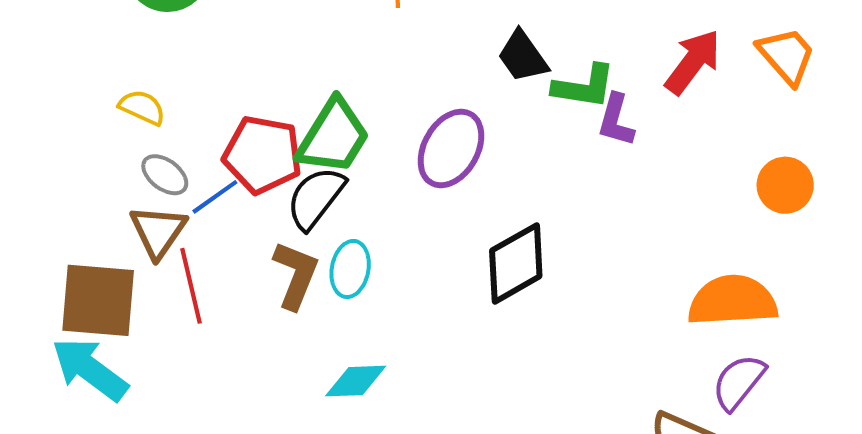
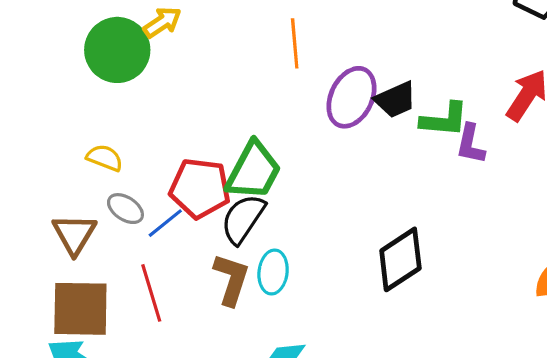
black trapezoid: (523, 56) -> (395, 100), turned -75
purple ellipse: (451, 148) -> (351, 97), moved
brown triangle: (158, 231) -> (74, 234), moved

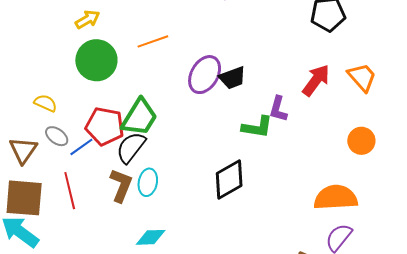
orange line: (295, 43) -> (153, 41), moved, turned 72
green circle: (117, 50) -> (96, 60), moved
green L-shape: (444, 120) -> (257, 127), moved

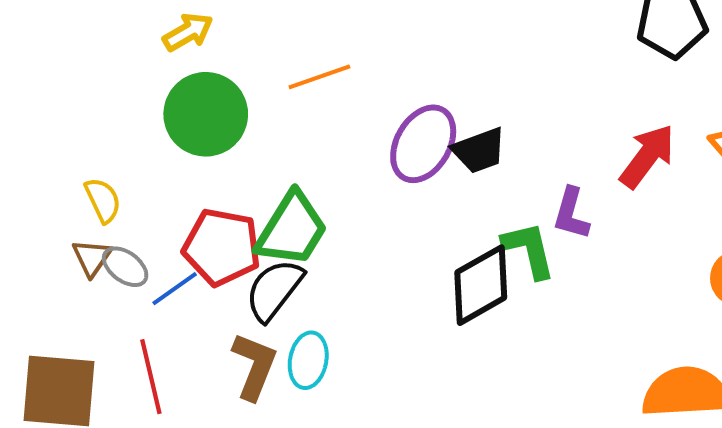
yellow semicircle: (45, 103) -> (103, 200), turned 40
green L-shape: (257, 127) -> (529, 250), turned -112
brown triangle: (23, 150) -> (92, 258), moved, size x0.7
black diamond: (229, 179) -> (481, 285), moved

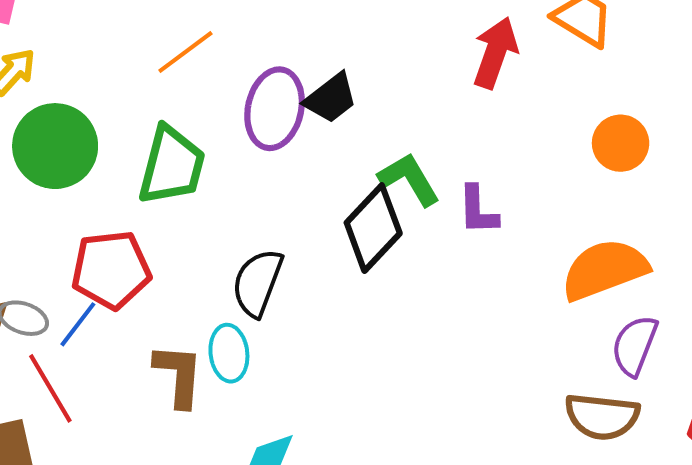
orange line: (319, 77) -> (185, 52), moved
purple L-shape: (571, 214) -> (478, 210), moved
green trapezoid: (292, 229) -> (172, 166), moved
black semicircle: (274, 290) -> (258, 283), moved
red line: (151, 377) -> (50, 388), moved

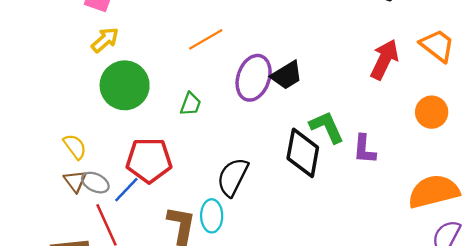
orange circle: (621, 143) -> (432, 112), moved
green trapezoid: (172, 166) -> (191, 104), size x0.5
black diamond: (373, 228) -> (303, 153), turned -39

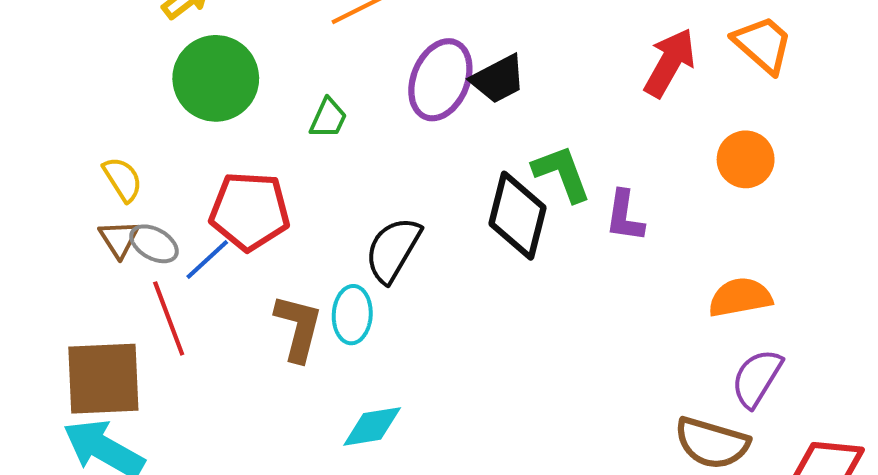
orange semicircle: (434, 191) -> (740, 297), size x0.7

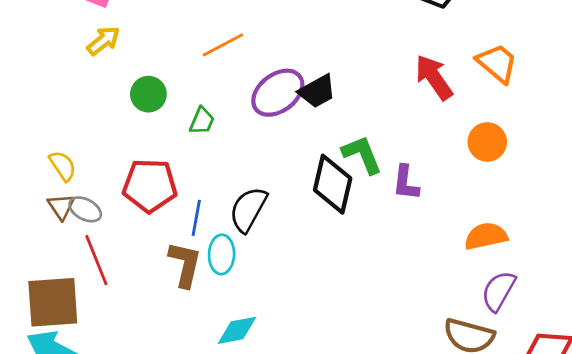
red arrow: (670, 63) -> (434, 77), turned -63
green circle: (216, 78) -> (148, 94), moved, size x0.6
purple ellipse: (440, 80) -> (278, 93), turned 32
blue line: (207, 260) -> (196, 218), moved, turned -36

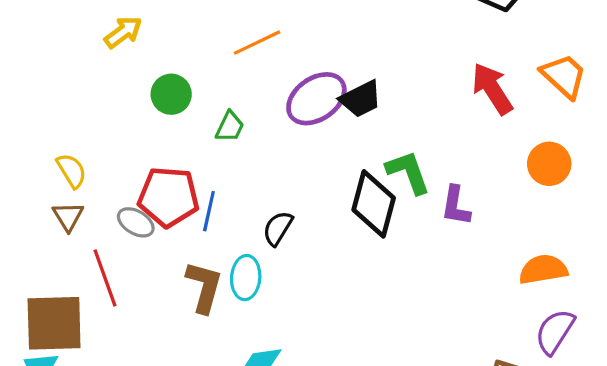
gray ellipse: (85, 209) -> (136, 222), moved
black semicircle: (248, 209) -> (278, 228), size x0.7
blue line: (196, 218) -> (209, 211), moved

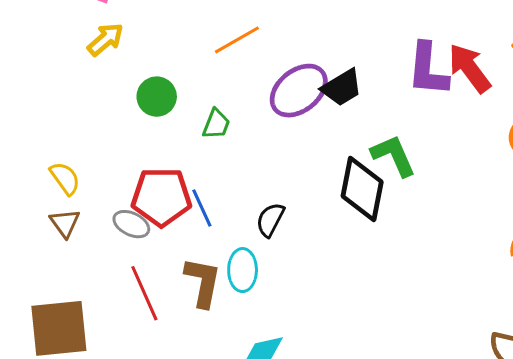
purple L-shape: (456, 206) -> (428, 69), moved, size x1.4
blue line: (209, 211) -> (202, 208), turned -33
red line: (105, 278) -> (144, 293), moved

